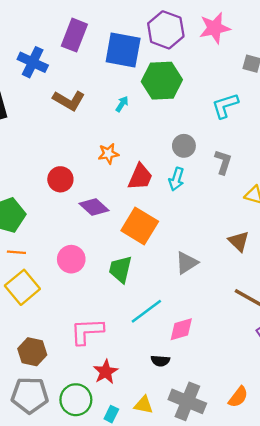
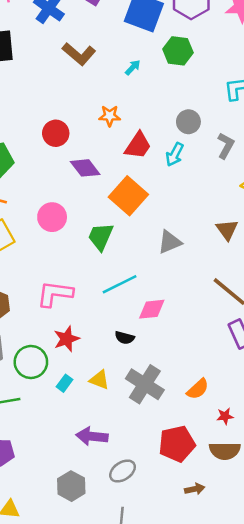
green hexagon: (162, 81) -> (178, 51), size x0.7

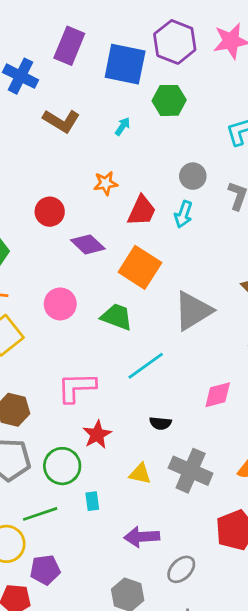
green trapezoid: (101, 237) -> (117, 317), turned 96
gray triangle: (170, 242) -> (193, 311), size x1.5
pink diamond: (152, 309) -> (218, 395), moved
cyan rectangle: (65, 383) -> (92, 501), moved, turned -35

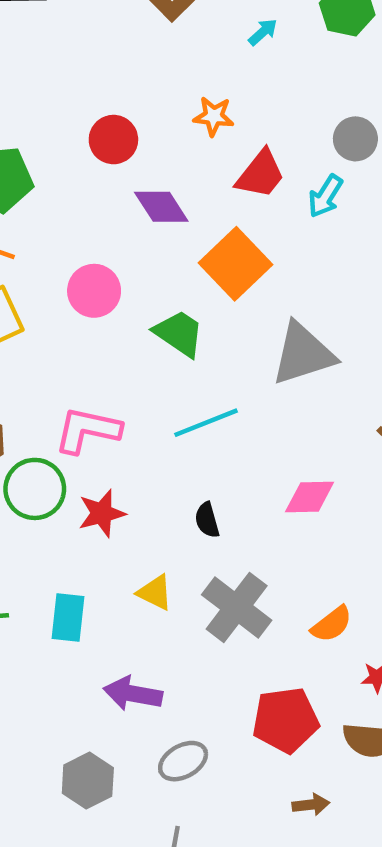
black semicircle: (160, 423) -> (207, 520), turned 55
green circle: (62, 466) -> (35, 489), moved
cyan rectangle: (92, 501) -> (68, 618), size x1.5

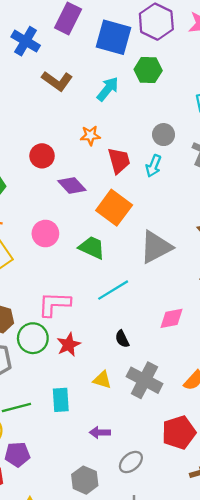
cyan arrow: (263, 32) -> (108, 89), size x1.6
red trapezoid: (260, 174) -> (119, 161), turned -44
purple arrow: (133, 694) -> (100, 432), size x0.7

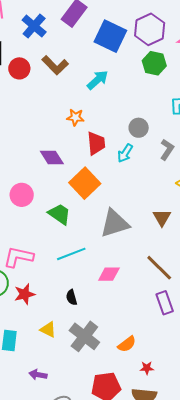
green hexagon: (148, 70) -> (154, 63), moved
red circle: (42, 156) -> (19, 68), moved
pink diamond: (172, 318) -> (109, 274), moved

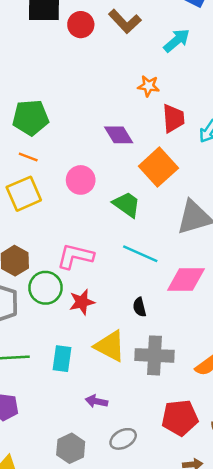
cyan line: (71, 254) -> (140, 254), turned 44
pink diamond: (109, 274) -> (186, 279), size x1.4
yellow triangle: (48, 330) -> (110, 346), size x1.6
gray cross: (84, 336) -> (155, 355), turned -36

